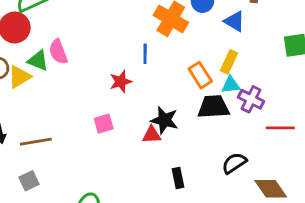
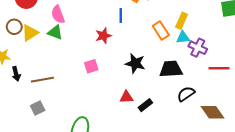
green triangle: (38, 61) -> (55, 32), moved
black trapezoid: (214, 107) -> (171, 69), moved
red triangle: (152, 135) -> (126, 97), moved
black rectangle: (178, 178) -> (145, 105), turned 64

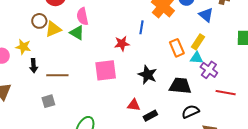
pink square: (91, 66) -> (106, 70), size x1.6

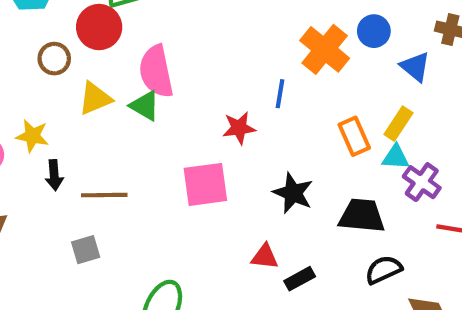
pink semicircle: (82, 16) -> (156, 71), size x1.4
brown circle: (39, 21) -> (54, 59), moved

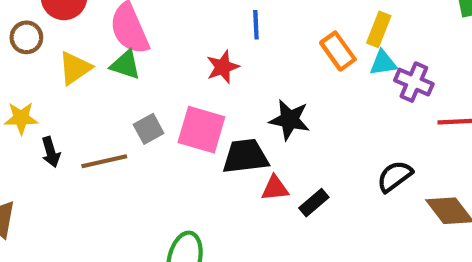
pink square: (205, 184) -> (201, 130), turned 36
black trapezoid: (362, 216) -> (245, 156), moved
gray square: (86, 250) -> (149, 129), moved

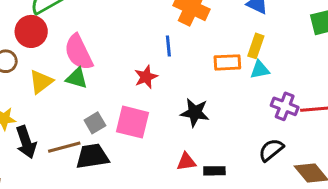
orange rectangle: (338, 51) -> (227, 62), turned -55
purple cross: (414, 82) -> (285, 106), moved
black arrow: (51, 152) -> (26, 142), size x1.5
black trapezoid: (245, 156) -> (92, 156), moved
black rectangle: (314, 203) -> (214, 171), turned 42

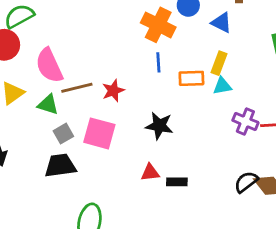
blue line: (168, 46) -> (158, 62), moved
green triangle: (77, 78) -> (48, 105), moved
brown line: (64, 147) -> (77, 88), moved
black semicircle: (271, 150) -> (246, 182), moved

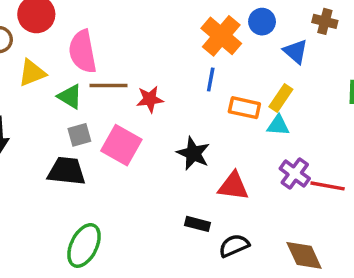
red triangle: (150, 173) -> (233, 186), moved, size x1.4
black semicircle: (246, 182) -> (234, 246), moved

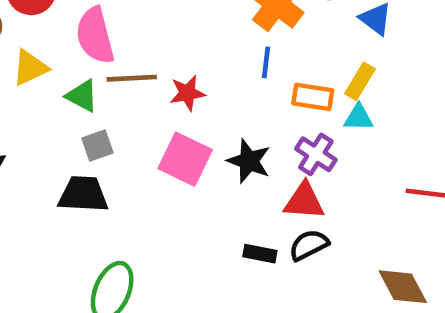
pink square: (121, 145) -> (185, 159), moved
purple cross: (295, 174) -> (316, 154), moved
black semicircle: (234, 246) -> (309, 245), moved

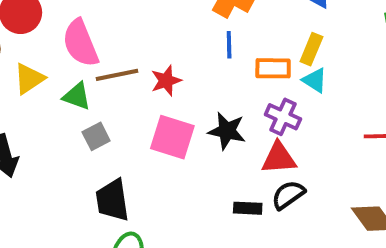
cyan triangle: (359, 118) -> (315, 80), turned 40
black trapezoid: (83, 194) -> (112, 200), moved, turned -93

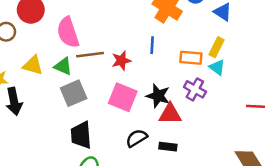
blue line: (229, 45) -> (152, 45), moved
yellow triangle: (29, 79) -> (33, 65), moved, turned 45
gray square: (96, 136) -> (74, 93), size x1.5
red triangle: (279, 158) -> (170, 114), moved
black semicircle: (288, 195) -> (137, 138), moved

